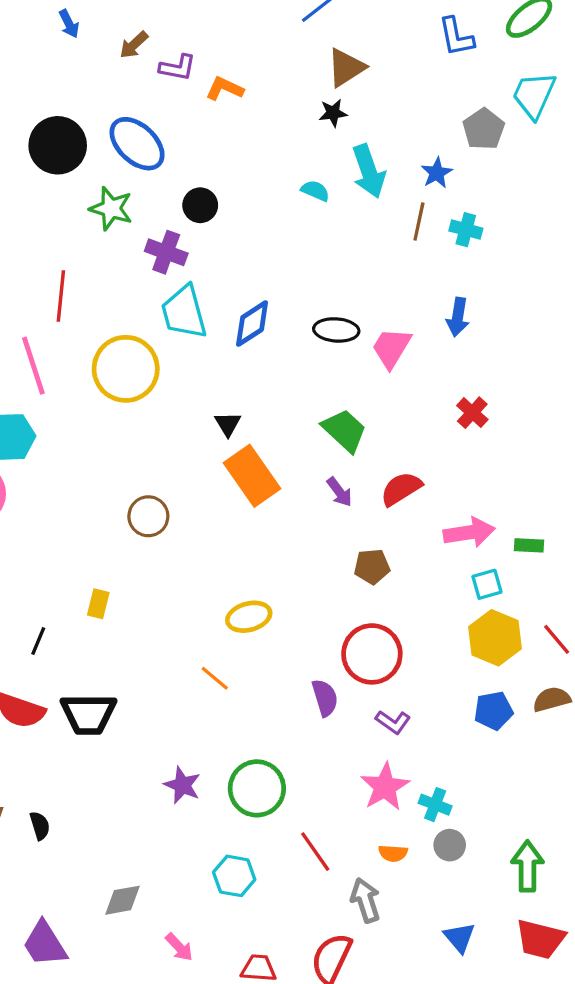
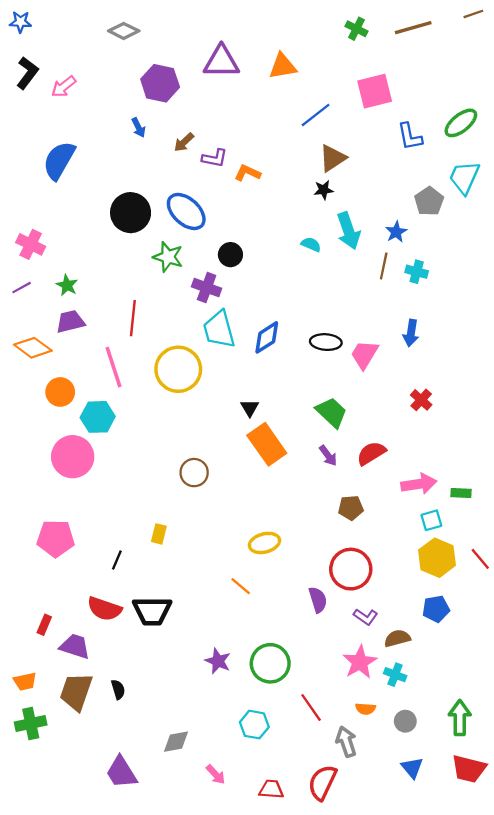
brown semicircle: (552, 699) -> (397, 638), moved
gray circle: (450, 845) -> (405, 721), moved

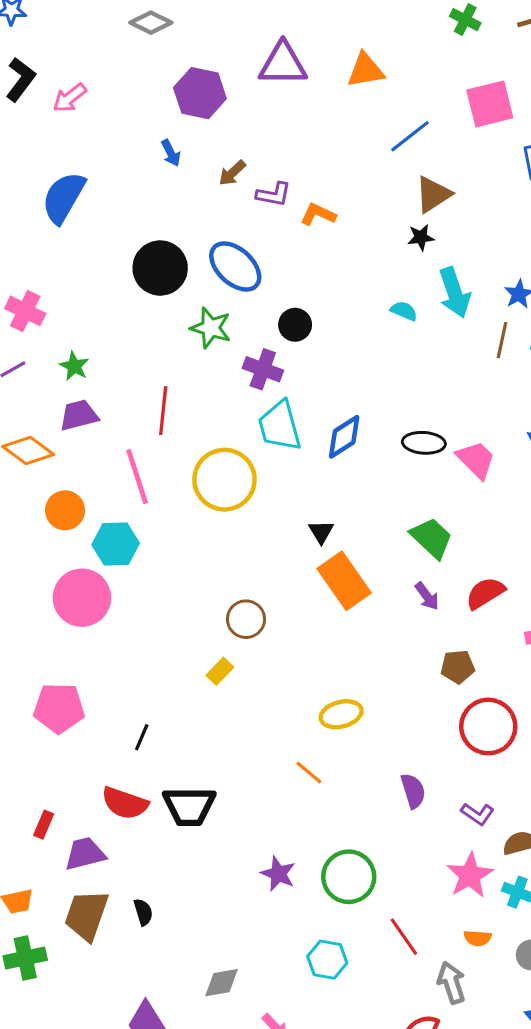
pink trapezoid: (364, 355) -> (476, 460), turned 104
yellow rectangle: (159, 534) -> (220, 671), moved, turned 30
red circle: (351, 569) -> (488, 727), moved
purple trapezoid: (75, 646) -> (85, 854), turned -32

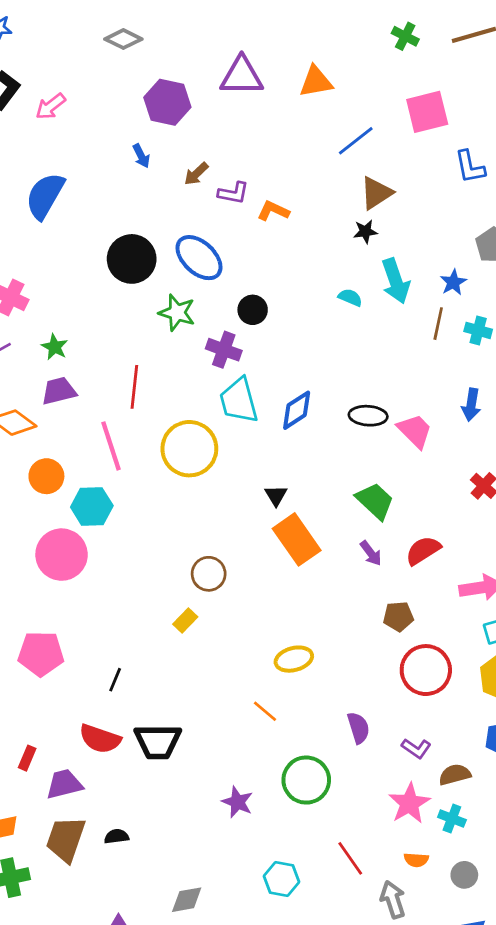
green circle: (349, 877) -> (306, 780), moved
black semicircle: (143, 912) -> (117, 836), turned -80

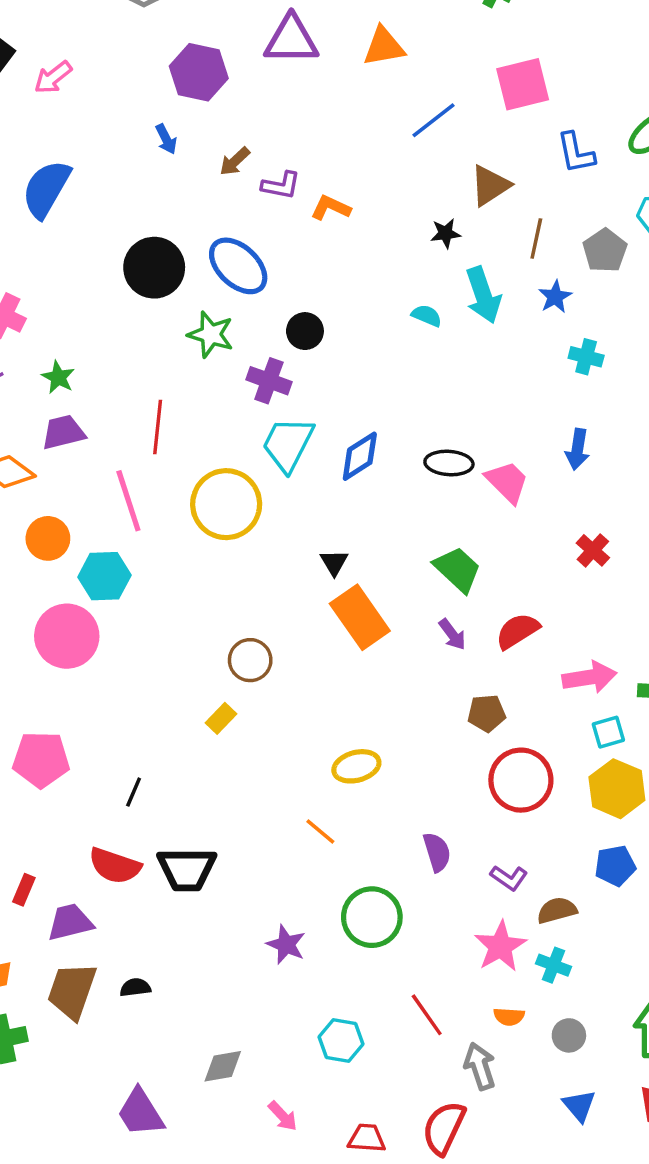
brown triangle: (376, 193) -> (490, 185), moved
brown line: (438, 324) -> (536, 239), moved
cyan trapezoid: (239, 401) -> (288, 444), turned 42

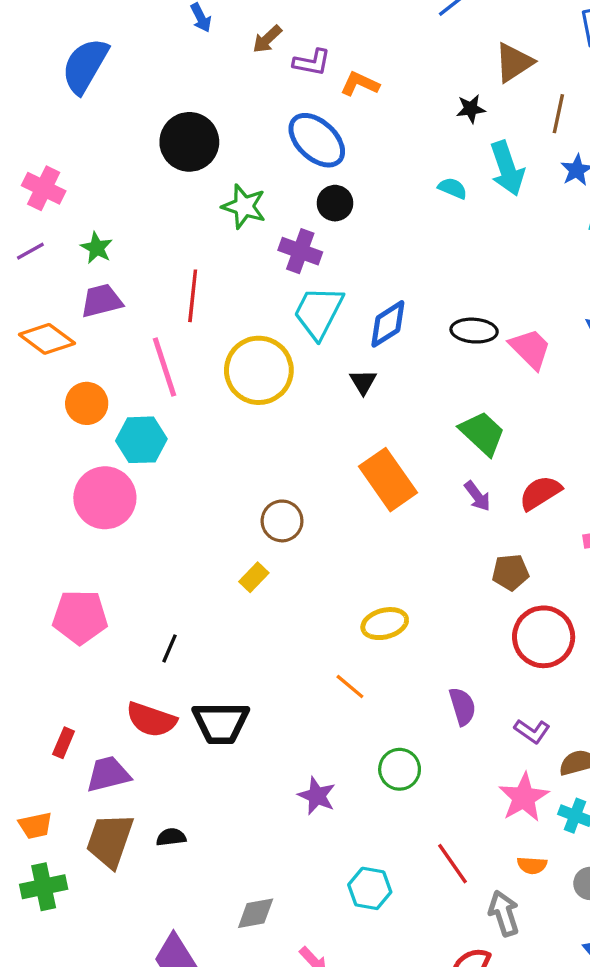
blue ellipse: (238, 266) -> (317, 140), moved
black triangle: (334, 562) -> (363, 382), moved
green circle: (372, 917) -> (400, 769), size x0.7

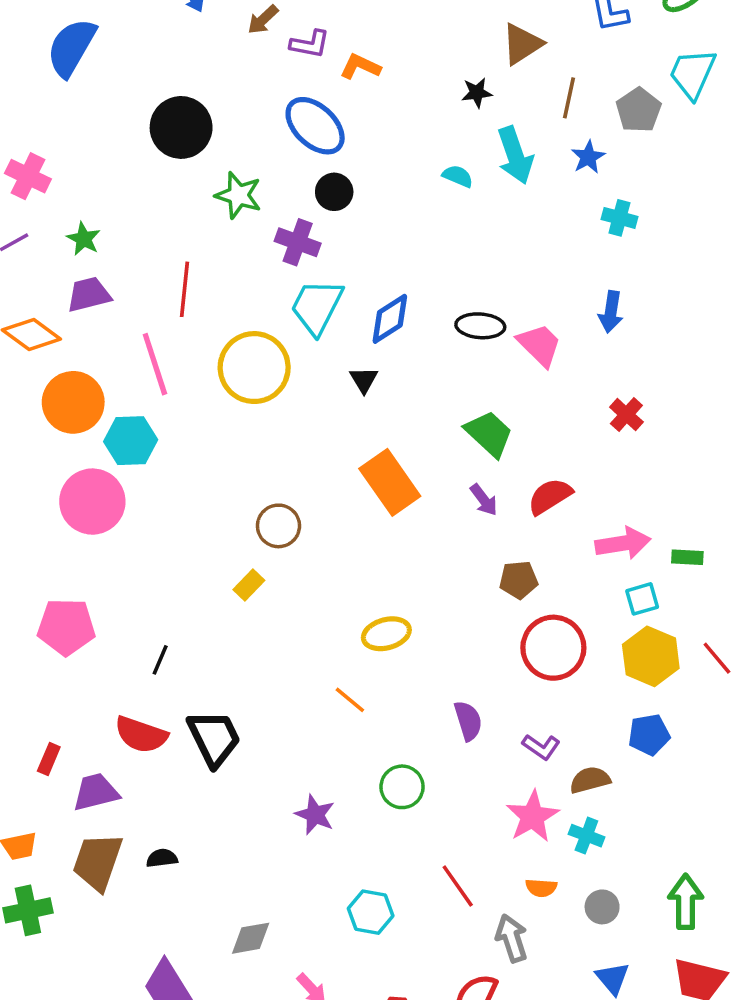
orange circle: (87, 403) -> (73, 402), size x1.4
black trapezoid: (221, 723) -> (214, 738), turned -116

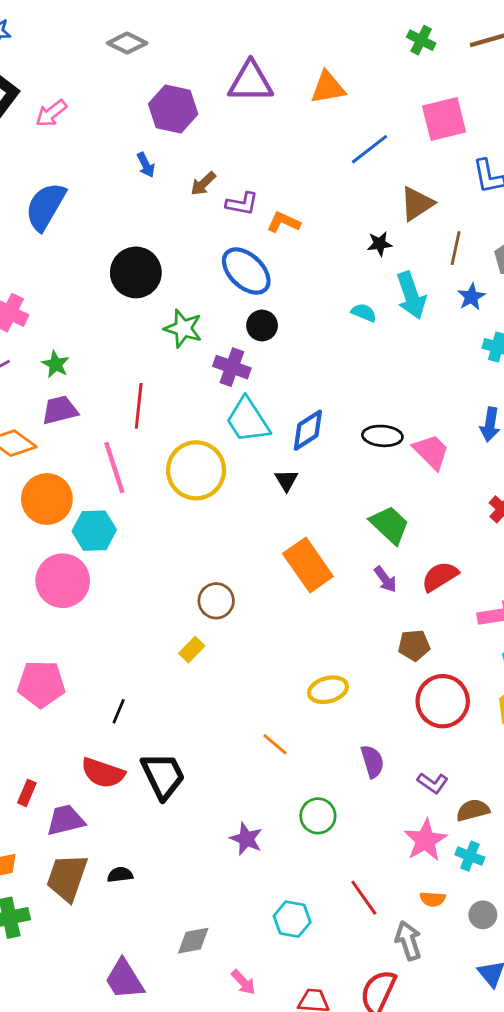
cyan trapezoid: (317, 307) -> (248, 420), turned -60
yellow ellipse: (386, 634) -> (328, 690), moved

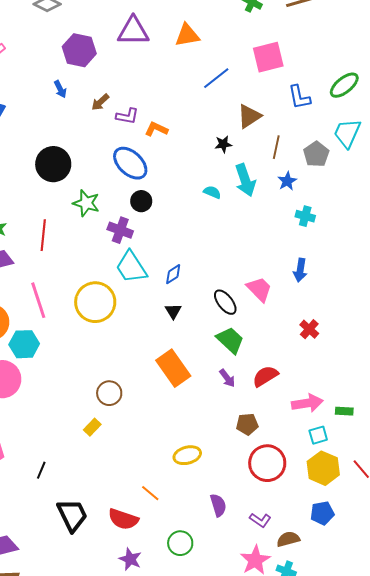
red line: (139, 406) -> (43, 235), moved
blue diamond: (308, 430) -> (173, 274), size x0.7
black ellipse: (382, 436) -> (225, 302), moved, turned 48
black triangle: (286, 480) -> (173, 311), moved
red semicircle: (103, 773) -> (123, 519), moved

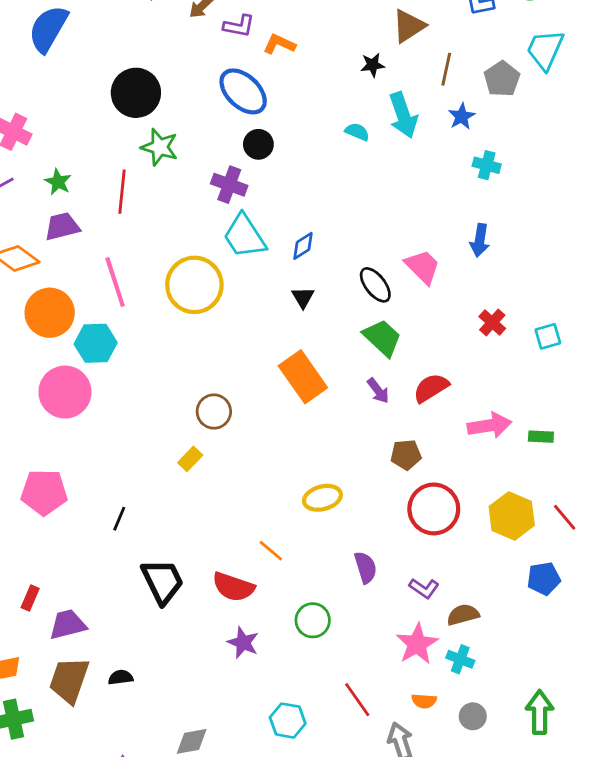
green star: (86, 203) -> (160, 147), moved
cyan square: (318, 435) -> (548, 336), moved
blue pentagon: (322, 513) -> (544, 579), moved

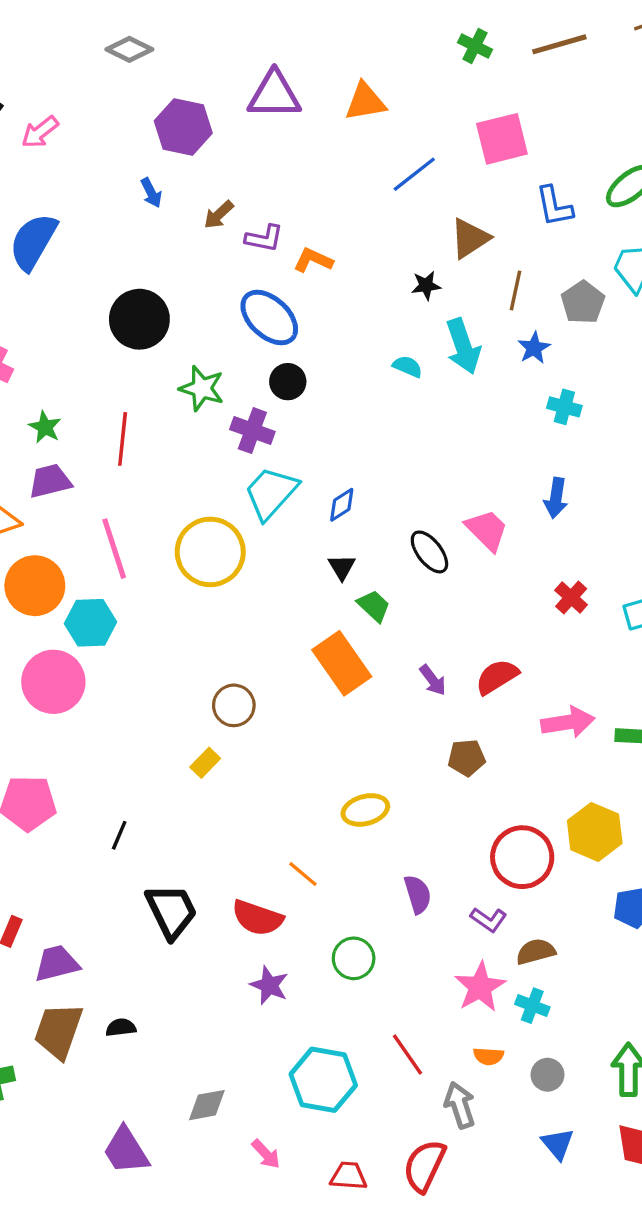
green star: (160, 147) -> (202, 388), moved
cyan trapezoid: (244, 236) -> (271, 493), turned 75
green trapezoid: (382, 338) -> (374, 606), moved, size x0.7
red circle: (434, 509) -> (522, 857), moved
cyan hexagon: (288, 721) -> (323, 1080), size x1.5

